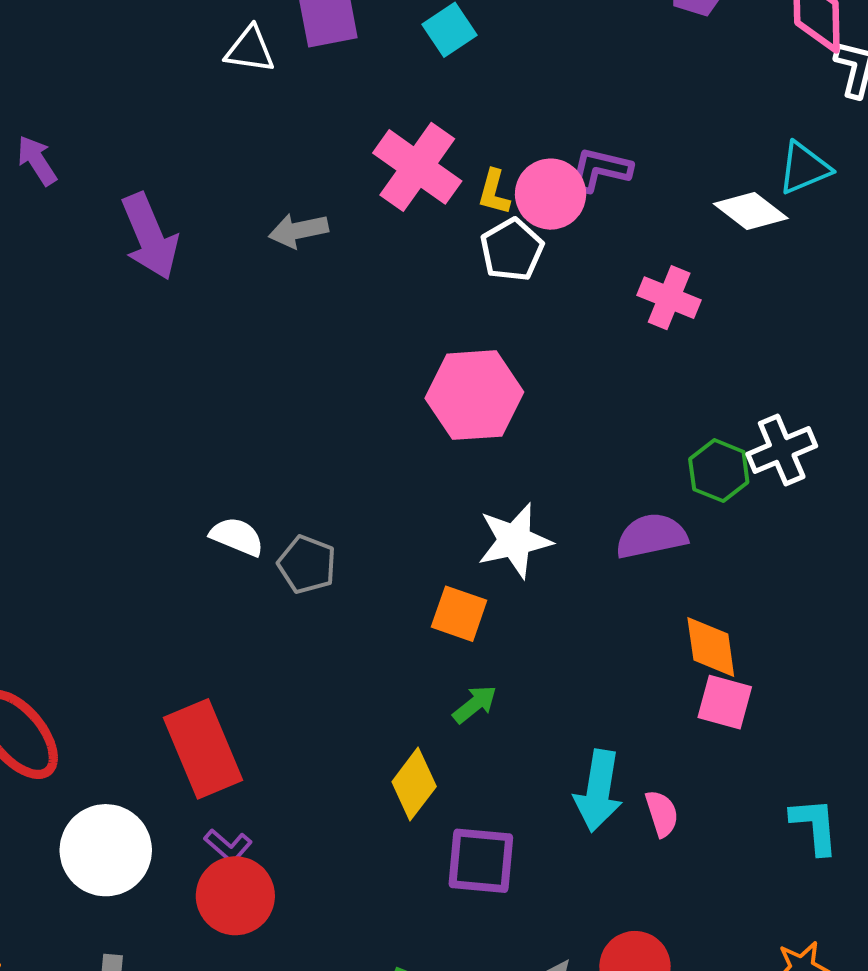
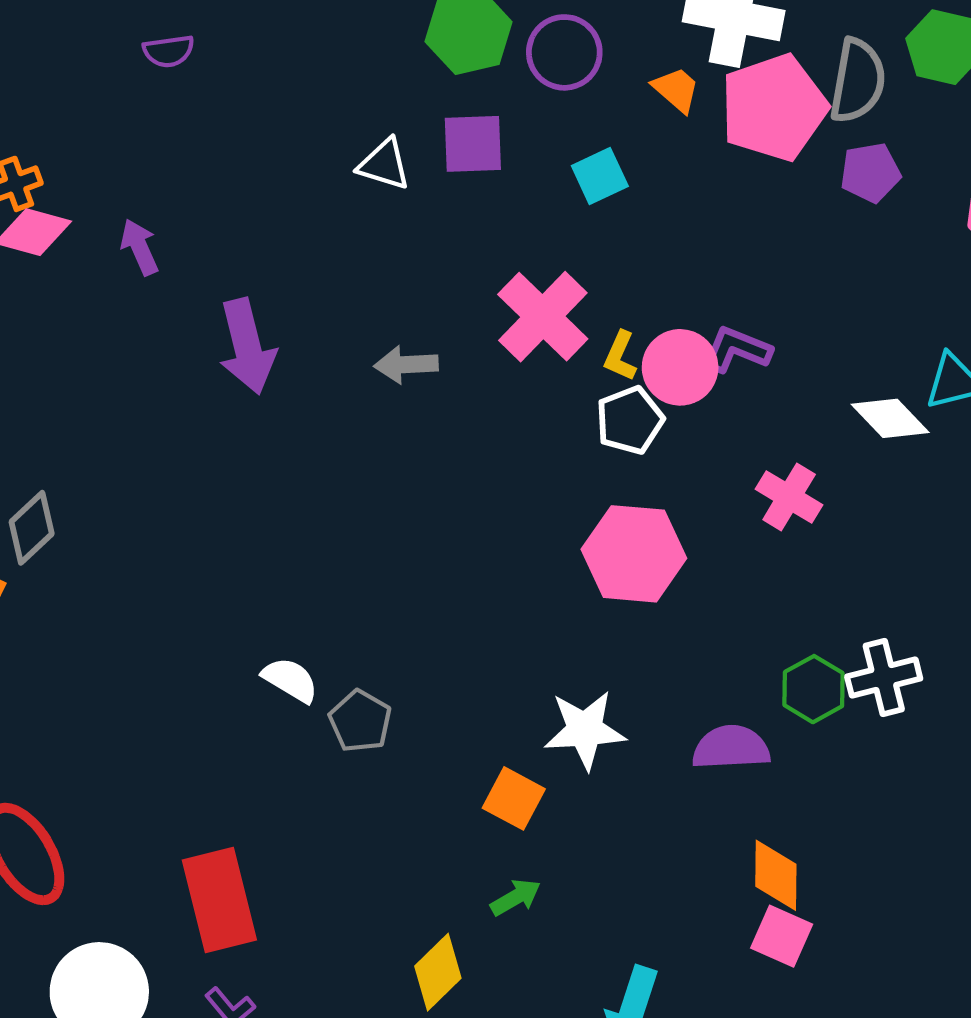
pink hexagon: (474, 395) -> (634, 554), moved

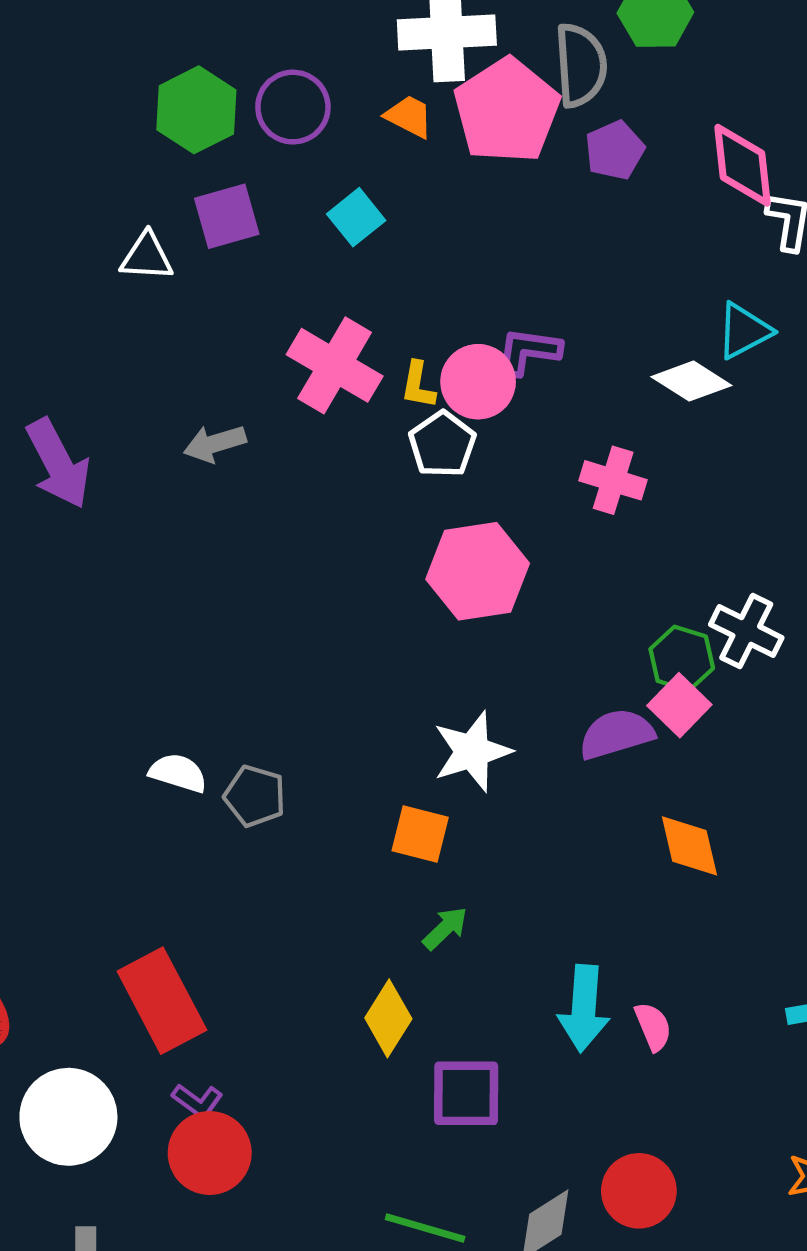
white cross: (884, 678) -> (746, 631), turned -36
pink square: (782, 936) -> (679, 705), moved, turned 34

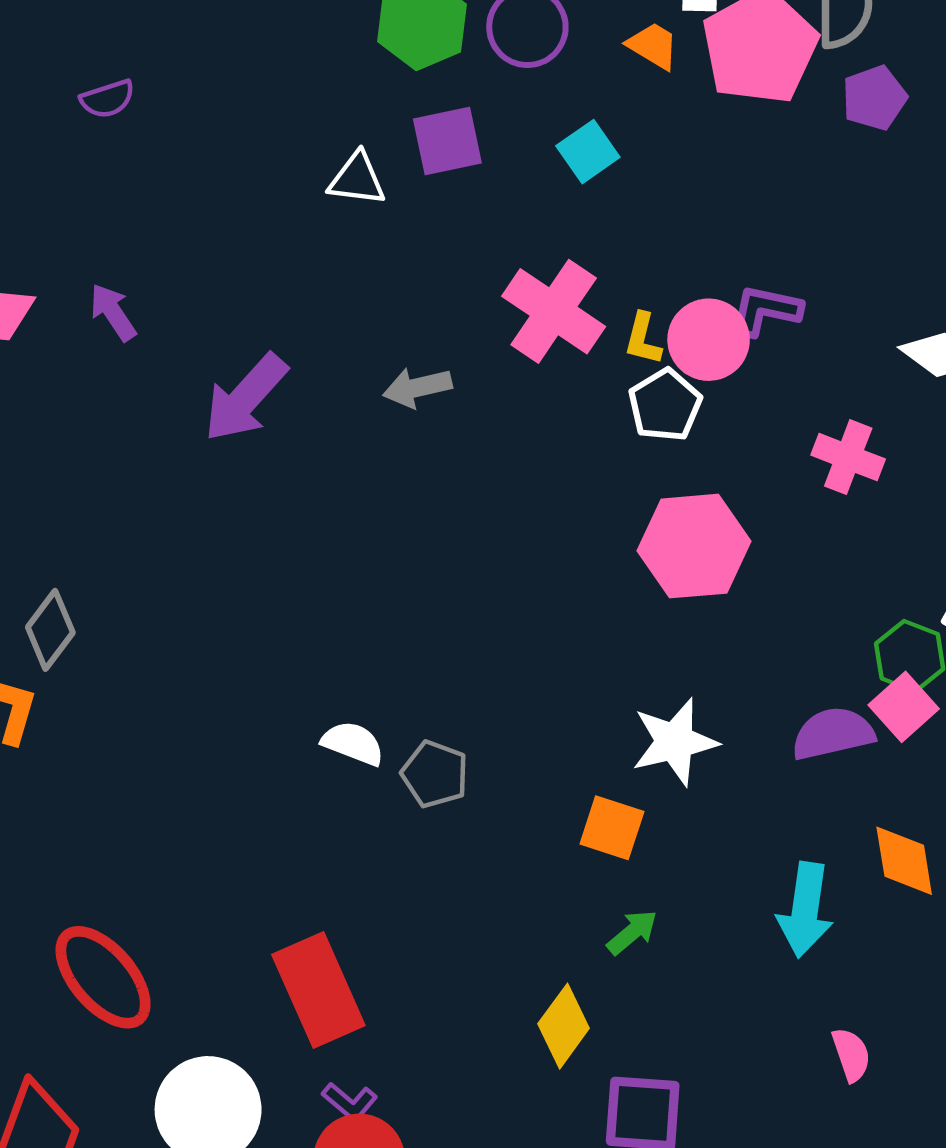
purple arrow: (58, 464) -> (245, 398), turned 66
cyan arrow: (584, 1008) -> (805, 910), moved

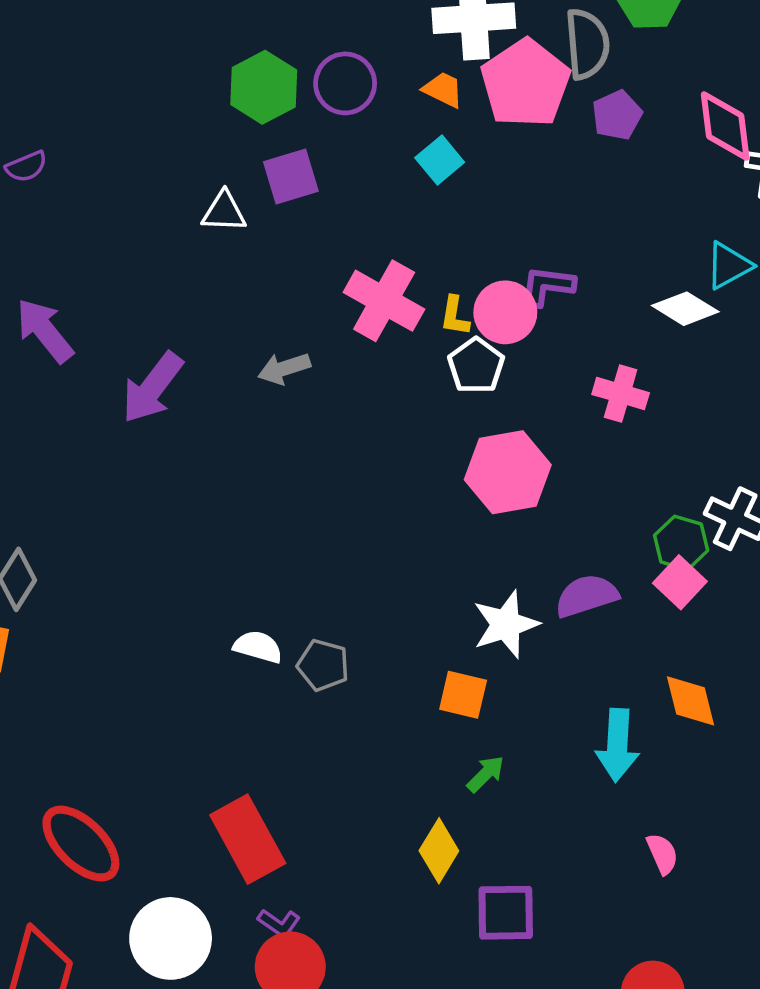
cyan square: (588, 152) -> (440, 160), moved
purple arrow: (113, 312) -> (45, 330), size x1.5
purple semicircle: (833, 734) -> (587, 596), moved

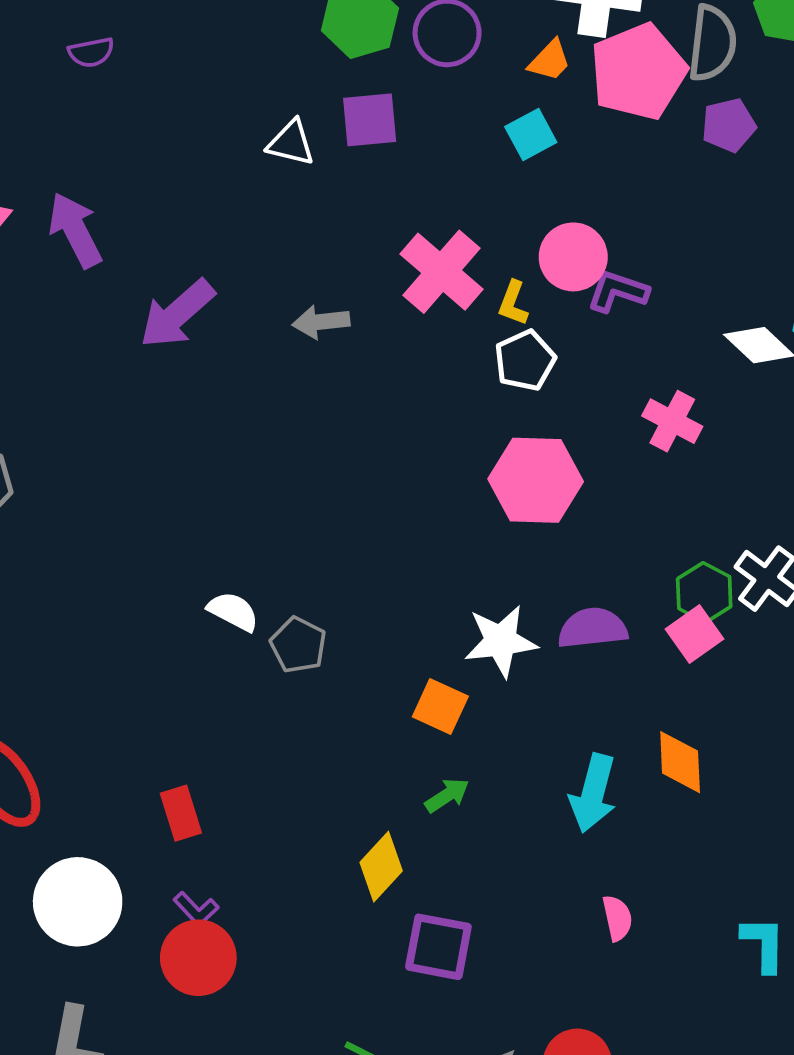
orange trapezoid: (443, 90) -> (550, 61), turned 96
pink circle: (505, 312) -> (573, 257), moved
red rectangle: (248, 839) -> (181, 813), size x0.6

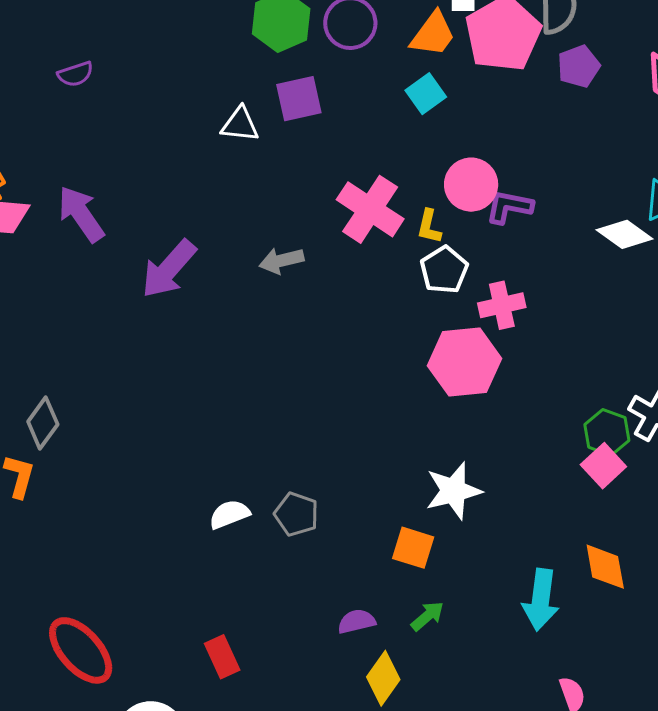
orange trapezoid: (550, 61) -> (433, 34), size x1.4
pink cross: (672, 421) -> (502, 305), moved, turned -33
white semicircle: (233, 611) -> (229, 514), moved, turned -42
purple semicircle: (593, 628) -> (357, 621), moved, size x0.7

